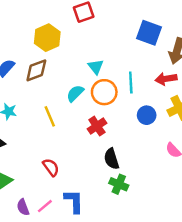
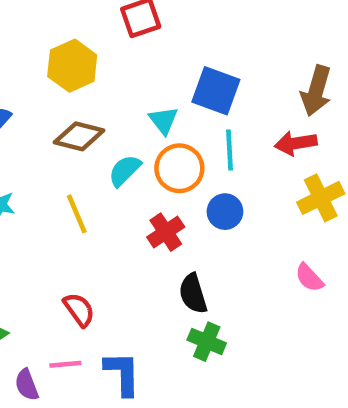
blue square: (149, 33) -> (216, 91), moved
brown diamond: (36, 70) -> (79, 136), moved, turned 35
blue circle: (147, 115) -> (225, 212), moved
pink line: (45, 206) -> (65, 364), moved, turned 35

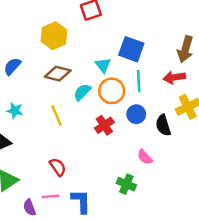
pink semicircle: (309, 278) -> (145, 157), moved
black semicircle: (193, 294) -> (163, 125), moved

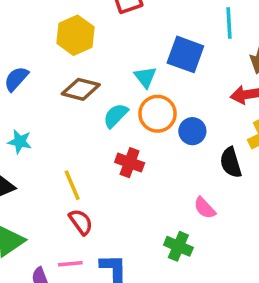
cyan line: (139, 81) -> (229, 23), moved
blue circle: (136, 114) -> (192, 131), moved
yellow line: (56, 115) -> (72, 185), moved
red cross: (104, 125) -> (130, 163), moved, turned -36

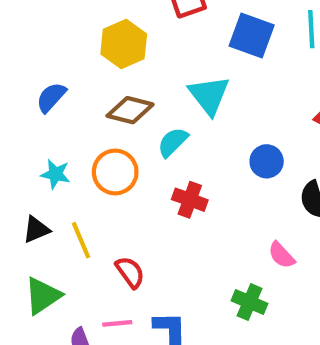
blue square: (185, 54) -> (252, 36), moved
cyan triangle: (145, 77) -> (209, 95), size x1.5
orange circle: (158, 114) -> (115, 172), moved
yellow line: (72, 185) -> (81, 240), moved

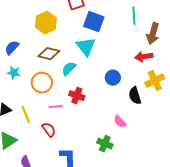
blue square: (252, 36) -> (94, 22), moved
cyan star: (55, 174) -> (14, 73), moved
pink line: (117, 323) -> (56, 107), moved

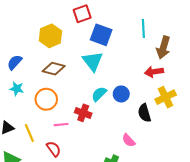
cyan semicircle: (69, 69) -> (99, 94), moved

